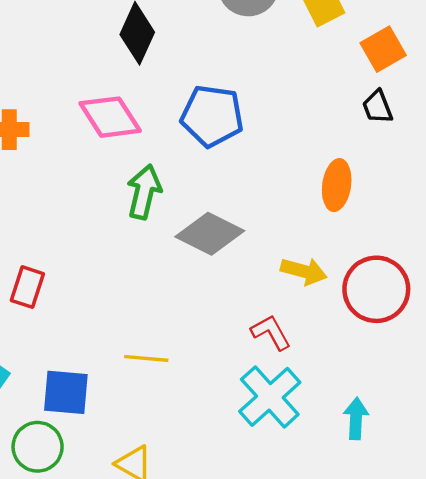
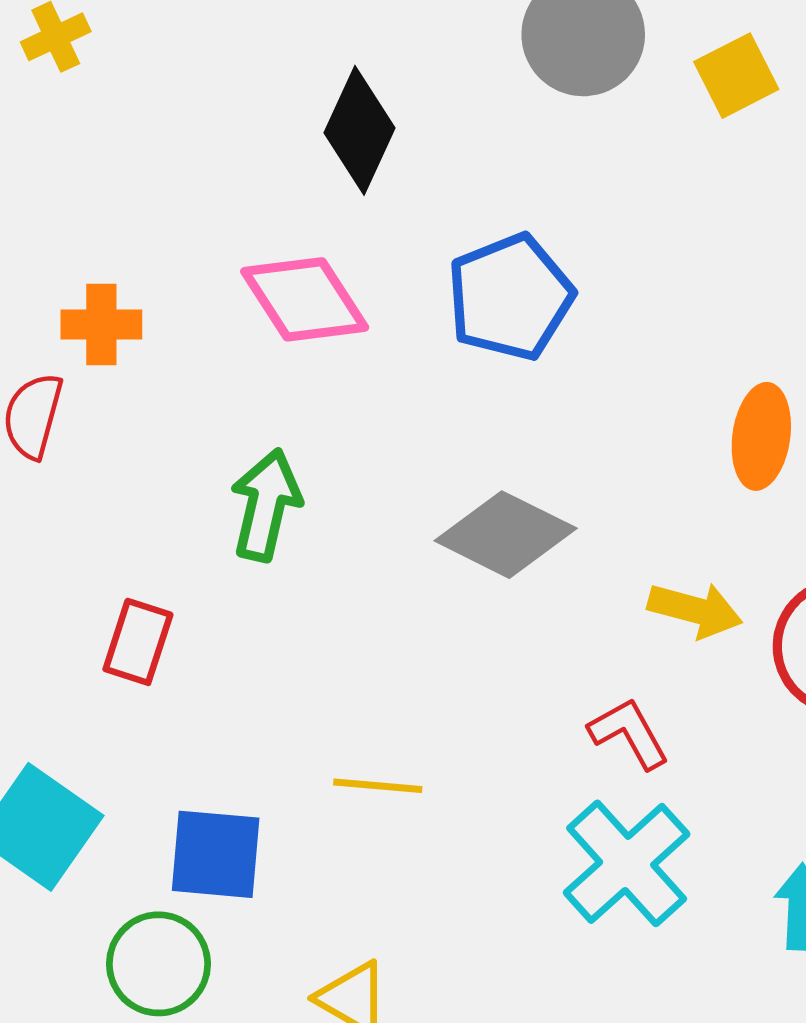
blue pentagon: (212, 116) -> (510, 297), turned -30
green arrow: (144, 192) -> (266, 505), moved

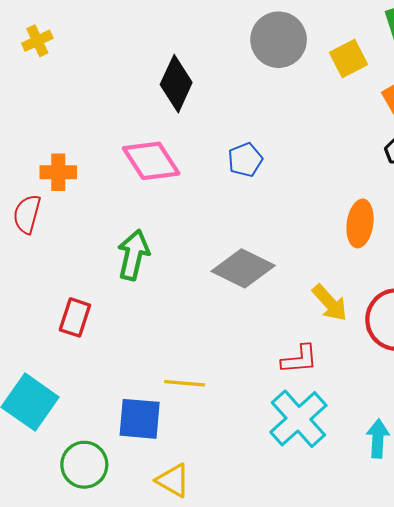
blue pentagon: (510, 297) -> (245, 160), size x0.6
yellow arrow: (695, 610) -> (330, 303), turned 33
red L-shape: (629, 733) -> (299, 359), turned 114
blue square: (216, 854) -> (140, 419), moved

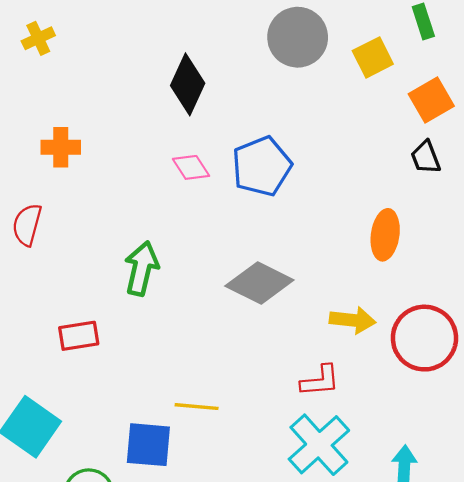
blue pentagon: (245, 160) -> (262, 166), size x1.6
pink diamond: (151, 161) -> (191, 167), moved, size x0.6
orange cross: (58, 172) -> (61, 147), moved
yellow arrow: (330, 303) -> (353, 320), turned -42
red rectangle: (75, 317) -> (79, 336), turned 63

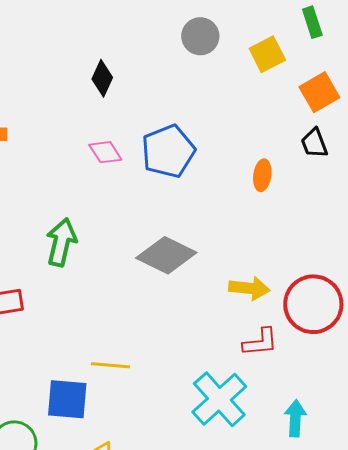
gray circle: (298, 37) -> (200, 36), size x0.7
black diamond: (188, 84) -> (102, 78), size x0.7
orange ellipse: (385, 235) -> (262, 175), moved, size x0.7
red L-shape: (320, 381) -> (260, 342), moved

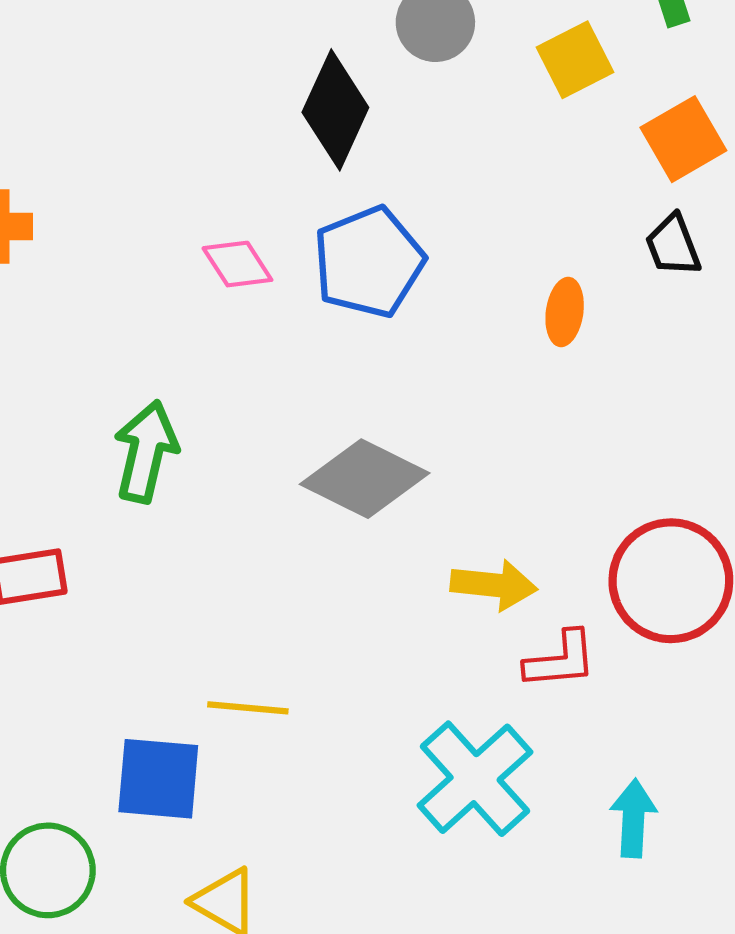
black diamond: (102, 78) -> (335, 110), moved, size x1.5
yellow arrow: (249, 288) -> (494, 585), moved

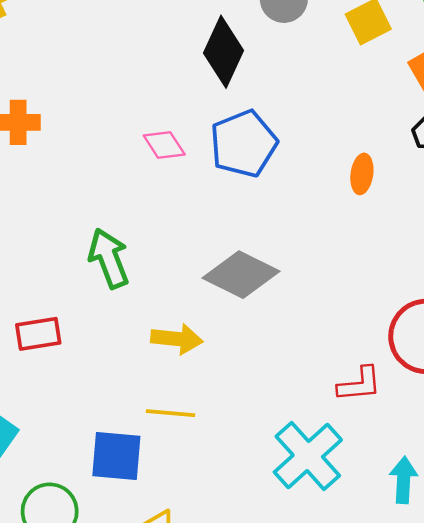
green arrow: (146, 452) -> (109, 258), turned -34
yellow arrow: (494, 585) -> (177, 339), moved

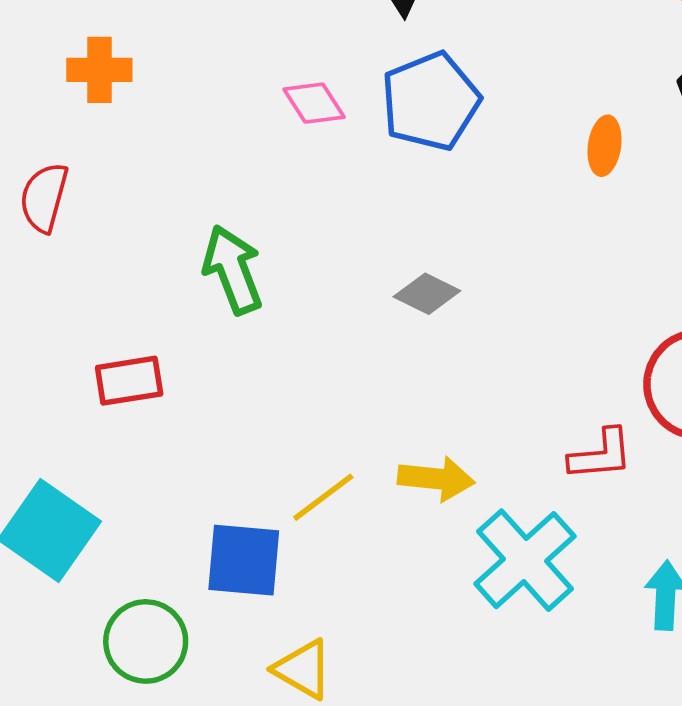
gray diamond: (241, 275) -> (427, 294), size x0.6
yellow arrow: (177, 339) -> (436, 479), moved
yellow line: (171, 413) -> (323, 497), turned -42

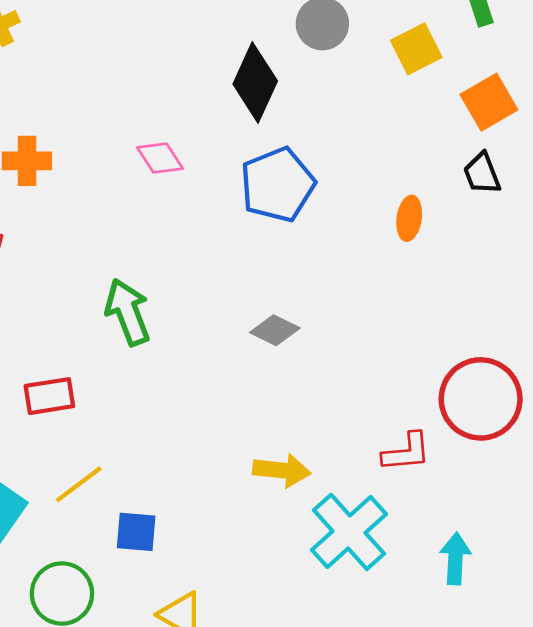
pink diamond: (314, 103) -> (160, 158), moved
yellow line: (323, 497) -> (79, 484), moved
blue square: (244, 560) -> (136, 532), size x0.7

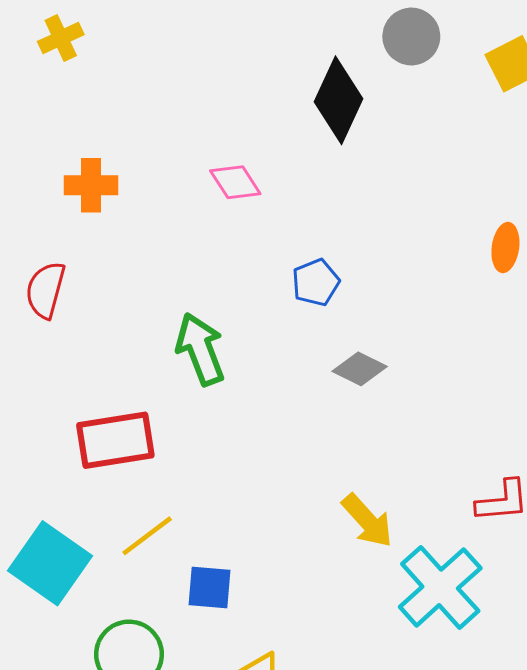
blue pentagon: (278, 185) -> (316, 282), moved, size x0.6
red rectangle: (49, 396) -> (115, 440), size x1.4
yellow arrow: (282, 470) -> (367, 521), turned 42

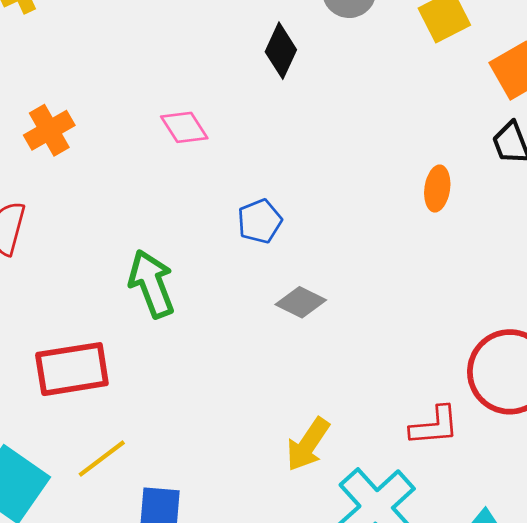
black diamond: (338, 100) -> (281, 51), size x0.7
orange cross: (91, 185) -> (49, 130), turned -30
yellow arrow: (367, 521) -> (308, 444), turned 76

